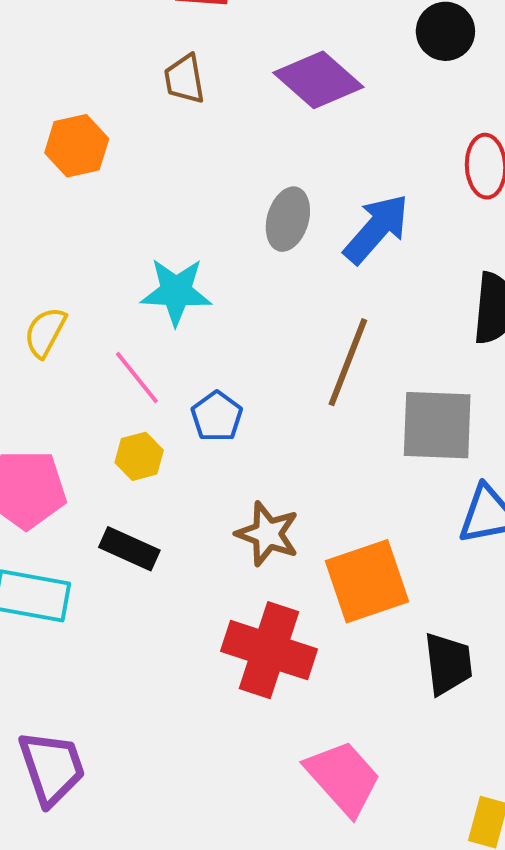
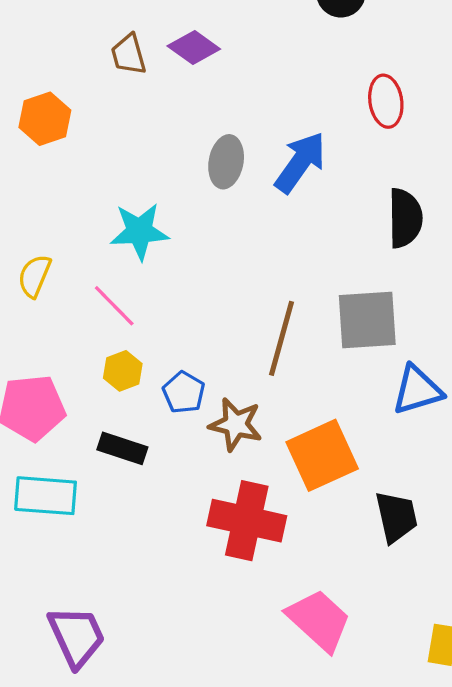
purple diamond: (318, 80) -> (194, 47), moved, size x0.7
brown line: (348, 362) -> (281, 338), moved
blue pentagon: (217, 417) -> (184, 392), moved

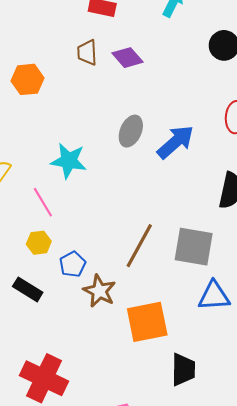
red cross: (247, 521) -> (44, 378), moved

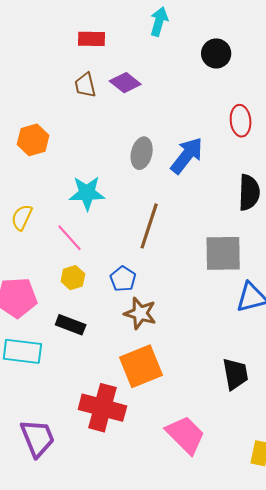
orange hexagon: (27, 79) -> (33, 140), moved
brown line: (139, 246) -> (149, 226), moved
blue pentagon: (73, 264) -> (123, 279), moved
orange square: (147, 322) -> (141, 366), moved

